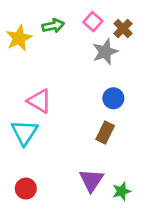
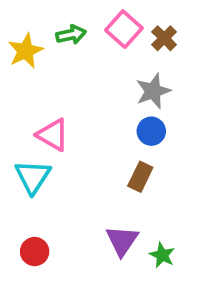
pink square: (93, 22) -> (124, 29), size x1.4
gray star: (105, 52) -> (153, 91), moved
green star: (122, 191) -> (162, 255), turned -30

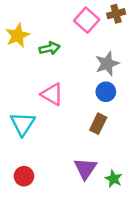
green arrow: (71, 35) -> (50, 48), moved
brown cross: (164, 38) -> (116, 14), moved, turned 30
pink triangle: (53, 135) -> (52, 94), moved

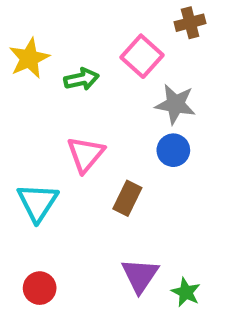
pink square: (87, 20) -> (142, 56), moved
gray star: (107, 64) -> (175, 104), turned 30
pink triangle: (52, 94) -> (86, 154), turned 40
brown rectangle: (98, 124) -> (127, 198), moved

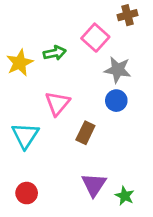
yellow star: (29, 58) -> (20, 63), moved

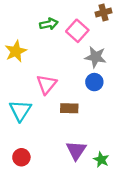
green arrow: (55, 53) -> (49, 24), moved
brown rectangle: (85, 133) -> (69, 108), turned 66

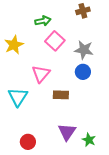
brown cross: (103, 13) -> (83, 11), moved
pink square: (77, 31) -> (55, 41), moved
red circle: (21, 157) -> (28, 142), moved

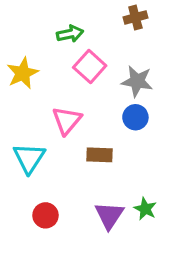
green star: (89, 140) -> (145, 209), moved
red circle: (28, 142) -> (45, 215), moved

